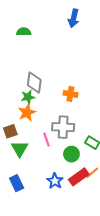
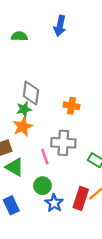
blue arrow: (74, 18) -> (60, 26), moved
green triangle: (20, 149) -> (15, 167), turned -30
green circle: (71, 154) -> (42, 186), moved
red rectangle: (79, 177) -> (81, 198), turned -36

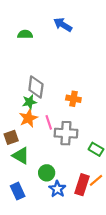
blue arrow: (60, 26) -> (63, 25), turned 108
pink line: (45, 157) -> (49, 122), moved

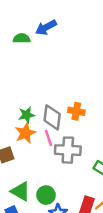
blue arrow: (63, 25) -> (46, 27), moved, turned -60
gray diamond: (36, 87) -> (52, 117), moved
green triangle: (21, 156) -> (20, 191), moved

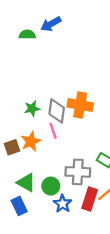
orange cross: (76, 111) -> (80, 105), size x1.5
orange star: (25, 133) -> (31, 141), moved
gray cross: (68, 150) -> (78, 172), moved

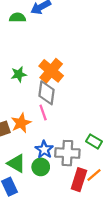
orange cross: (80, 105) -> (51, 71), moved, turned 30
green star: (32, 109) -> (19, 74), moved
blue star: (63, 204) -> (44, 150), moved

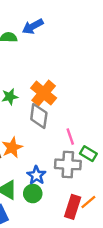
pink line: (43, 113) -> (70, 137), moved
green rectangle: (94, 141) -> (88, 154), moved
gray cross: (67, 153) -> (68, 164), moved

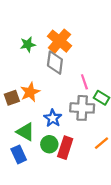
green circle: (33, 194) -> (49, 144), moved
red rectangle: (73, 207) -> (65, 148), moved

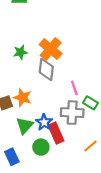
orange star: (30, 92) -> (23, 98), turned -30
green triangle: (26, 132) -> (25, 126), moved, turned 42
red rectangle: (65, 148) -> (56, 133), moved, turned -42

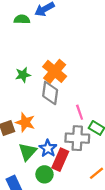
red rectangle: (56, 133) -> (60, 160), turned 48

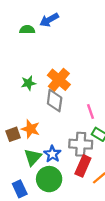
pink line: (80, 112) -> (91, 111), moved
red rectangle: (60, 160) -> (83, 166), moved
green circle: (44, 174) -> (49, 179), size x1.5

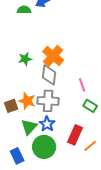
gray cross: (81, 144) -> (48, 101), moved

